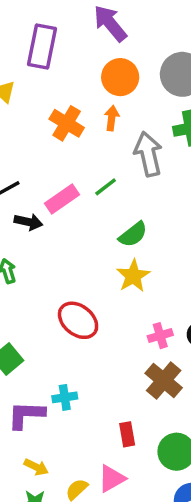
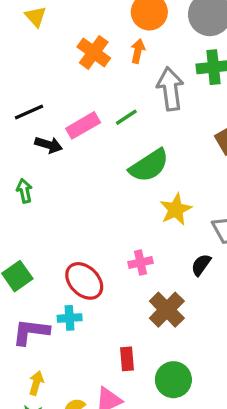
green semicircle: (133, 234) -> (149, 166), size x1.4
yellow star: (133, 276) -> (176, 209), moved
red ellipse: (78, 320) -> (84, 281), moved
pink cross: (160, 336) -> (141, 263), moved
yellow arrow: (36, 467) -> (36, 383), turned -105

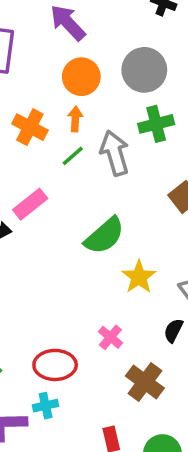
green line: (126, 117) -> (73, 156), moved
pink cross: (141, 263) -> (110, 337), turned -30
red ellipse: (84, 281) -> (55, 365), turned -36

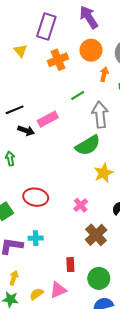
orange arrow: (75, 119) -> (104, 74), moved
orange cross: (30, 127) -> (58, 60), moved, turned 30
gray arrow: (115, 153) -> (100, 115), moved
red ellipse: (55, 365) -> (36, 197), moved

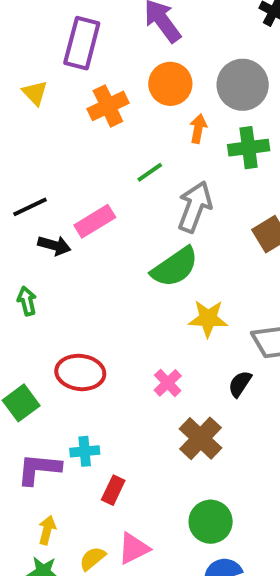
gray arrow: (100, 115) -> (195, 207), turned 30
yellow star: (104, 173) -> (208, 318), turned 30
red rectangle: (70, 265) -> (113, 490), moved, turned 32

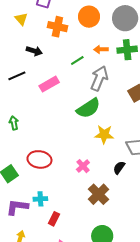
orange cross: (108, 106) -> (57, 27), turned 36
orange arrow: (198, 129) -> (101, 49), moved, turned -104
black arrow: (54, 245) -> (34, 51), moved

